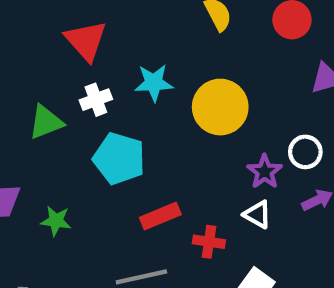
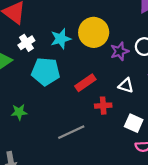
cyan star: (154, 83) -> (61, 39), moved
purple star: (265, 172) -> (120, 51), moved, turned 30
red rectangle: (160, 216) -> (85, 83), moved

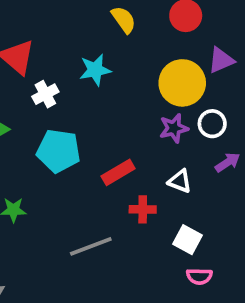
yellow circle: (94, 32) -> (182, 83), moved
cyan star: (61, 39) -> (95, 70), moved
white cross: (26, 43) -> (45, 94), moved

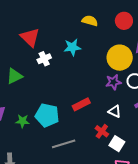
yellow semicircle: (124, 20) -> (90, 21), turned -42
cyan pentagon: (59, 151) -> (47, 115), moved
red cross: (143, 209) -> (102, 131), moved, turned 32

